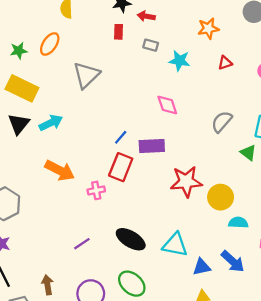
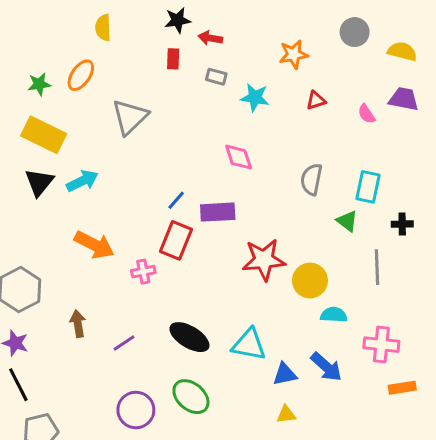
gray semicircle: (222, 122) -> (311, 179), turned -30
brown arrow: (47, 285) -> (78, 324), moved

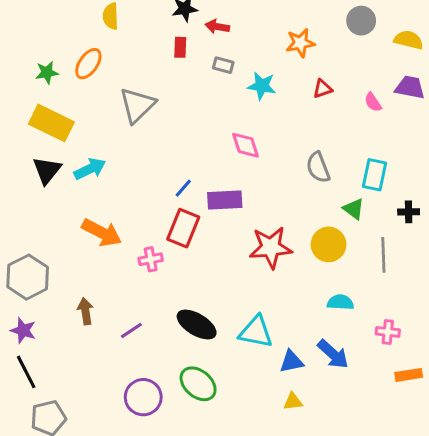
gray semicircle: (311, 179) -> (318, 167), turned -32
yellow circle: (310, 281) -> (329, 244), moved
pink cross: (381, 345) -> (388, 332), size x0.7

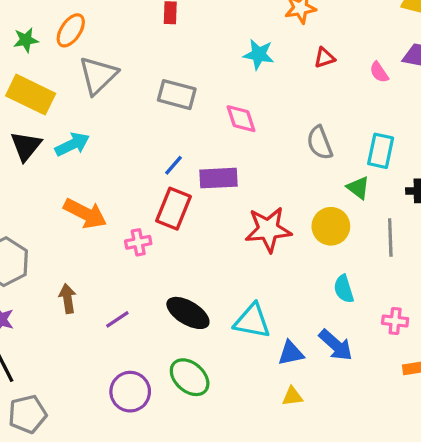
gray rectangle: (223, 65) -> (177, 95), moved, size x1.6
gray triangle: (137, 105) -> (98, 75), moved
cyan semicircle: (340, 302) -> (344, 289), turned -110

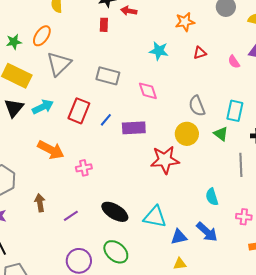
red rectangle: (174, 209) -> (79, 111), moved
yellow circle: (331, 226) -> (187, 134), moved

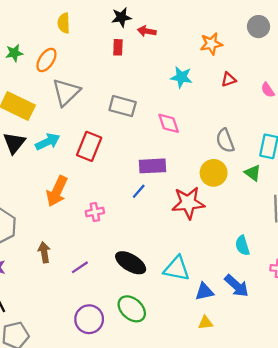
green star: (14, 42) -> (14, 53), moved
blue line: (106, 120) -> (139, 191), moved
orange arrow: (51, 150) -> (57, 191), turned 88

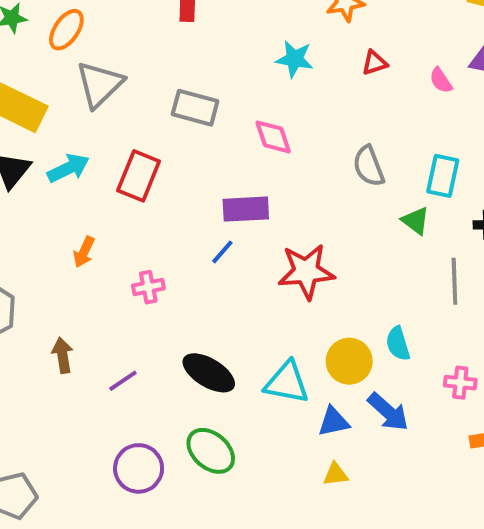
yellow circle: (214, 173) -> (349, 361), moved
orange arrow: (57, 191) -> (84, 252), size x0.6

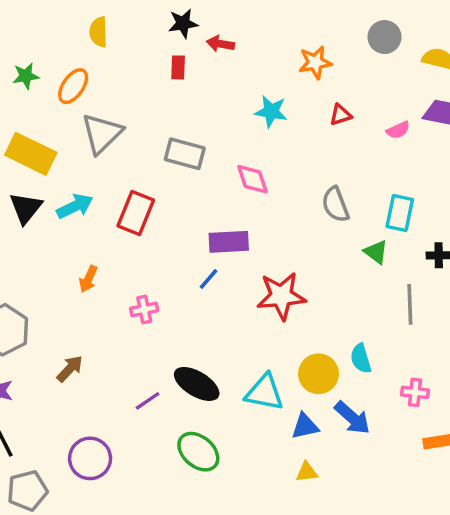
pink semicircle: (441, 80) -> (398, 130), turned -80
brown arrow: (63, 355) -> (70, 369), turned 52
purple line: (123, 381) -> (148, 401), moved
purple circle: (139, 468) -> (90, 458), moved

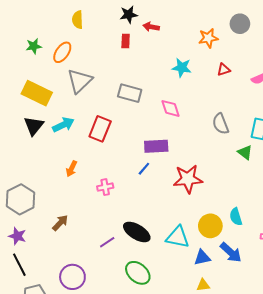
gray circle: (385, 37) -> (240, 24), moved

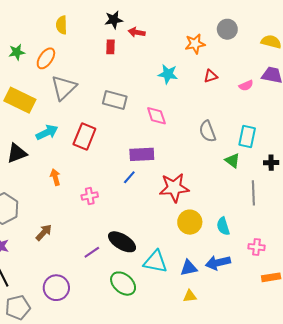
black triangle: (34, 126) -> (17, 153), moved, turned 30
orange arrow: (71, 169) -> (55, 177), turned 140
yellow circle: (210, 226) -> (190, 222), moved
cyan triangle: (178, 237) -> (155, 262), moved
blue arrow: (231, 252) -> (218, 263), turned 125

